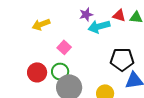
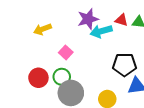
purple star: (86, 14) -> (88, 19), size x1.5

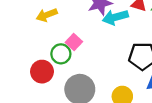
green circle: (62, 77) -> (61, 54), moved

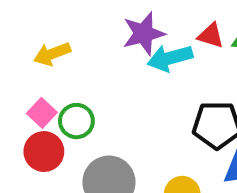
pink square: (74, 42) -> (42, 113), moved

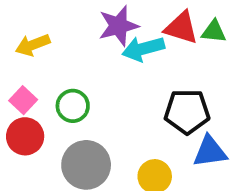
red triangle: (211, 36) -> (181, 28), size x1.4
green circle: (76, 121) -> (73, 106), moved

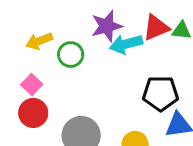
red triangle: (181, 28) -> (156, 28), turned -40
green circle: (73, 106) -> (71, 55), moved

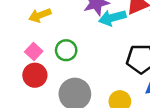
green circle: (71, 55) -> (66, 50), moved

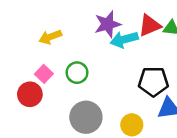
red circle: (35, 75) -> (30, 94), moved

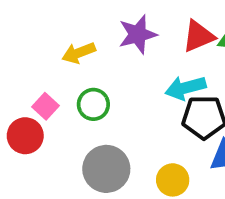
yellow arrow: (50, 37) -> (79, 53), moved
cyan arrow: (124, 39) -> (186, 88), moved

